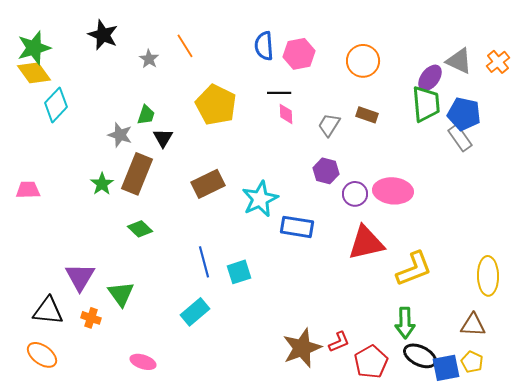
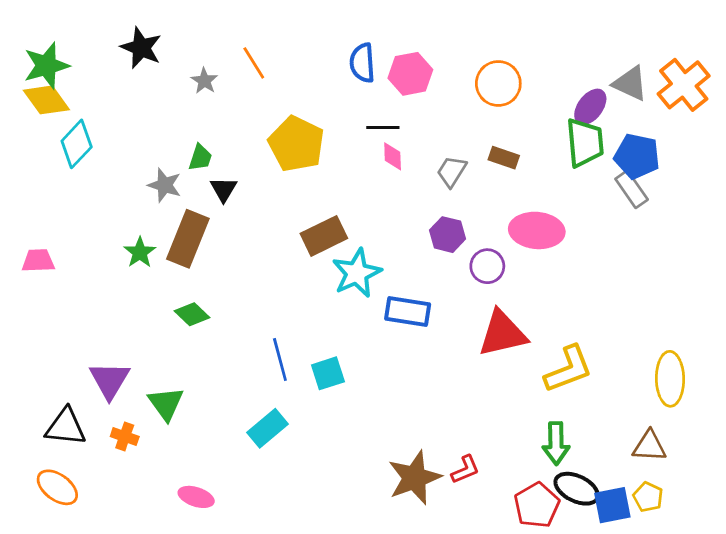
orange cross: (498, 62) -> (684, 85), size x1.6
brown rectangle: (208, 184) -> (324, 236), moved
pink ellipse: (393, 191) -> (537, 230), moved
red pentagon: (371, 362) -> (537, 505), moved

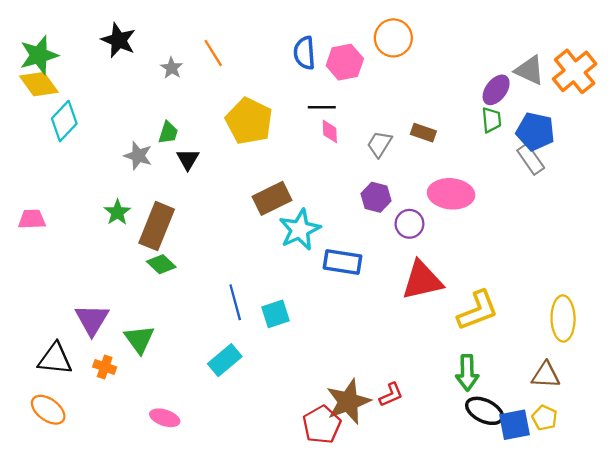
orange circle: (498, 83) -> (393, 38), moved
green trapezoid: (585, 143) -> (491, 120), size x0.6
brown rectangle: (188, 239) -> (157, 226), moved
red pentagon: (537, 505) -> (322, 425), moved

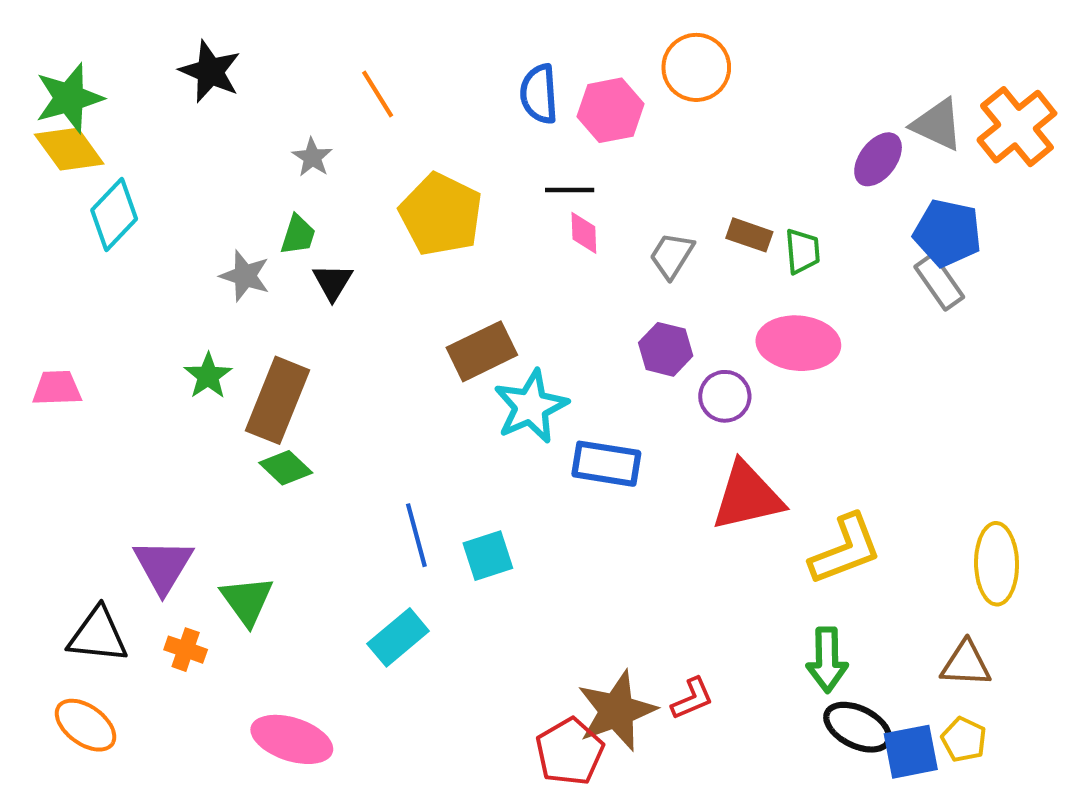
gray star: (172, 68) -> (312, 157), moved
green trapezoid: (491, 120) -> (802, 251), moved
pink ellipse: (165, 418) -> (292, 739), size x1.5

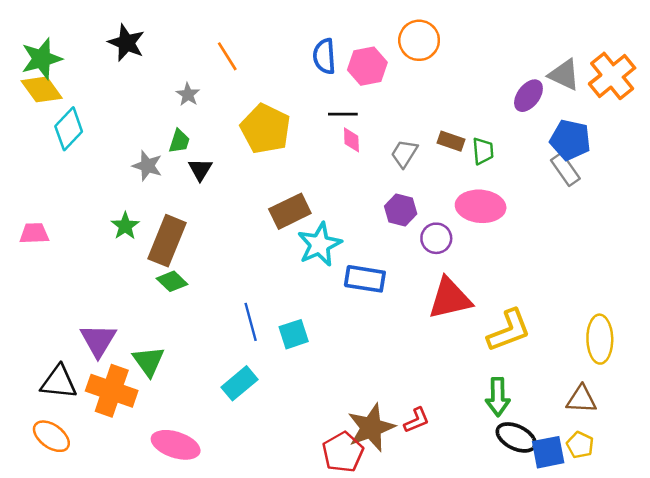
orange cross: (186, 650) -> (112, 391), size x2.0

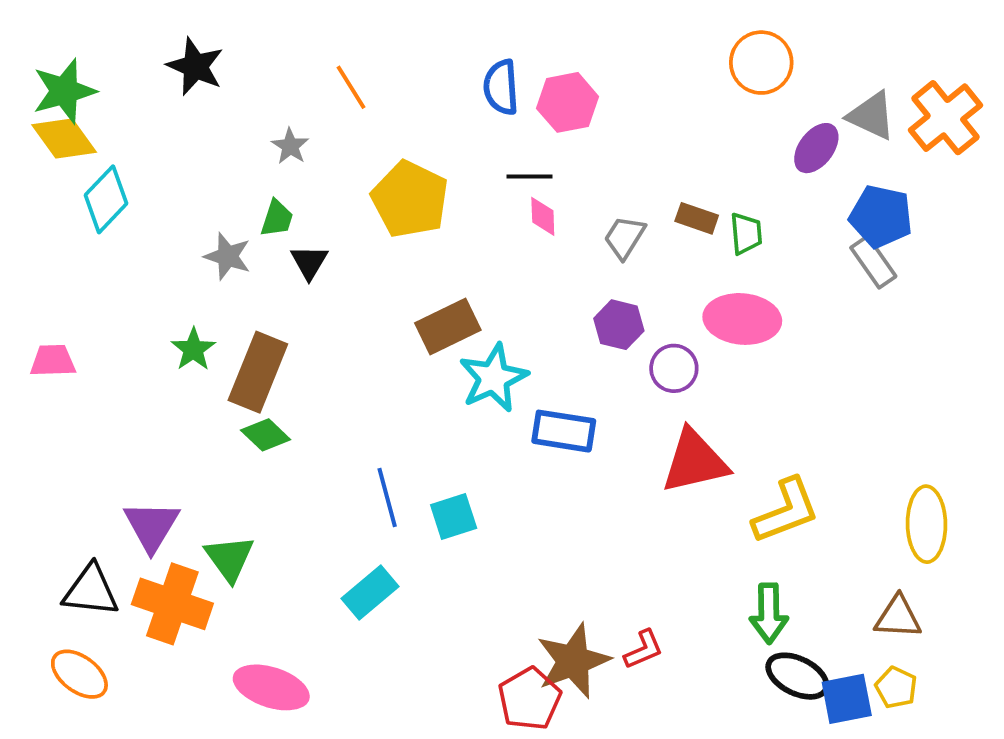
orange circle: (419, 40) -> (761, 63), moved

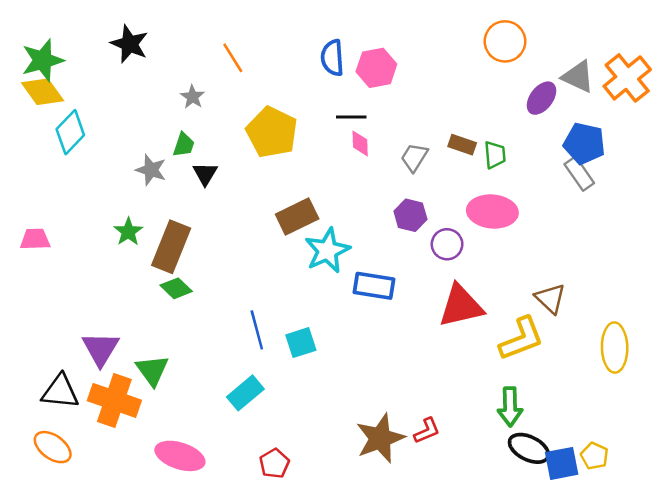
brown triangle: (898, 617) -> (550, 298), moved, turned 40
red pentagon: (530, 699) -> (274, 463), moved, size x0.7

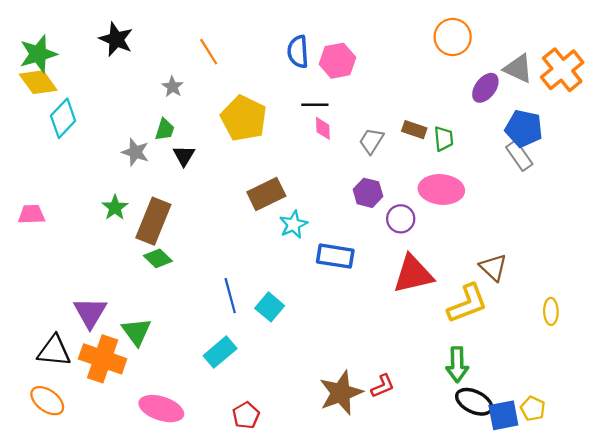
cyan star: (327, 251) -> (293, 224), size x0.7
cyan square: (301, 343) -> (270, 307), turned -32
yellow ellipse: (615, 348) -> (551, 311), size x0.6

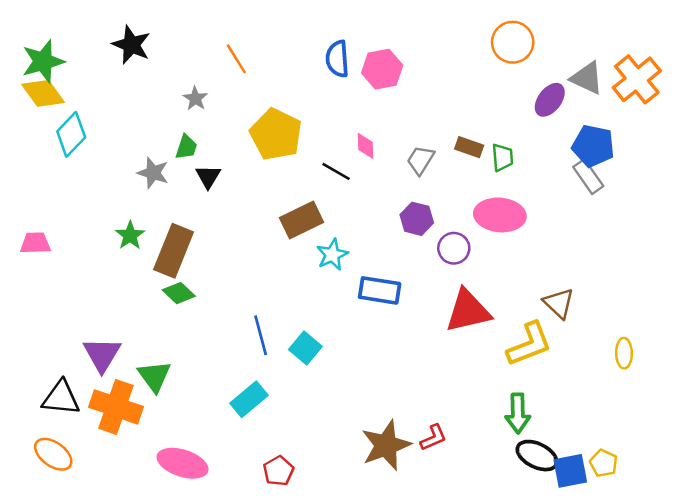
black line: (315, 105) -> (336, 171), moved, turned 30

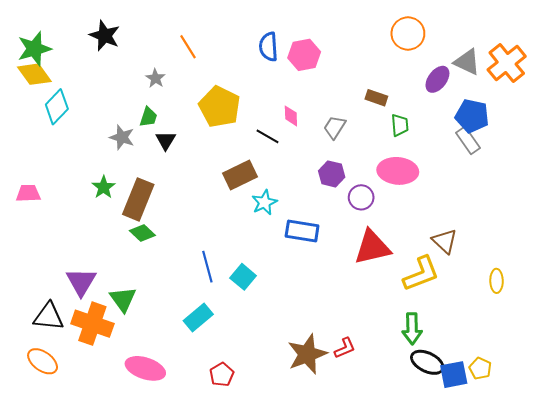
brown rectangle: (469, 147) -> (376, 98), moved

